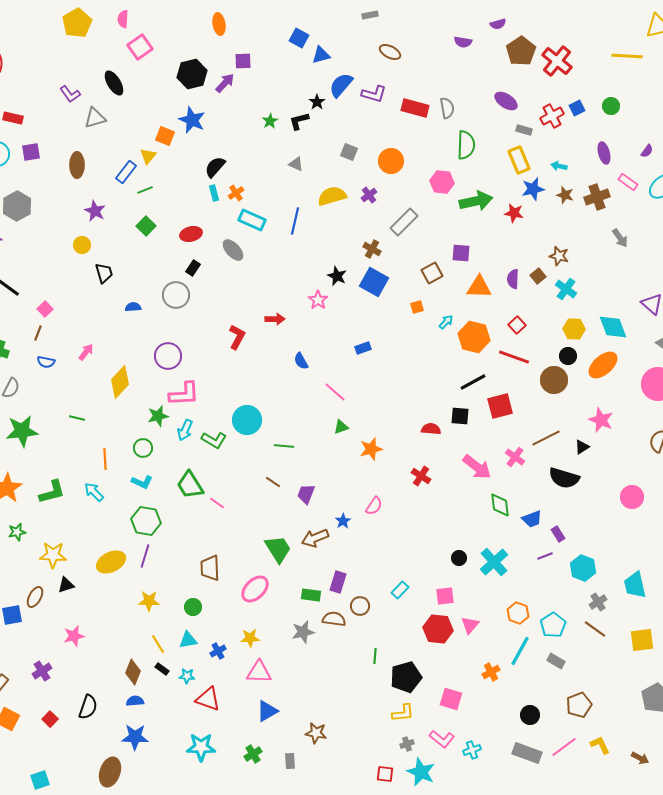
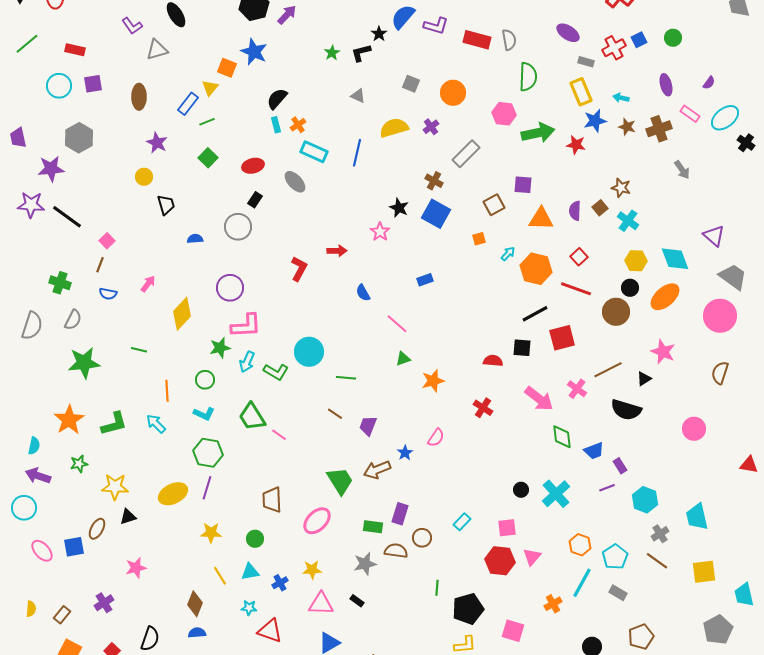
black rectangle: (162, 669) -> (357, 601), moved

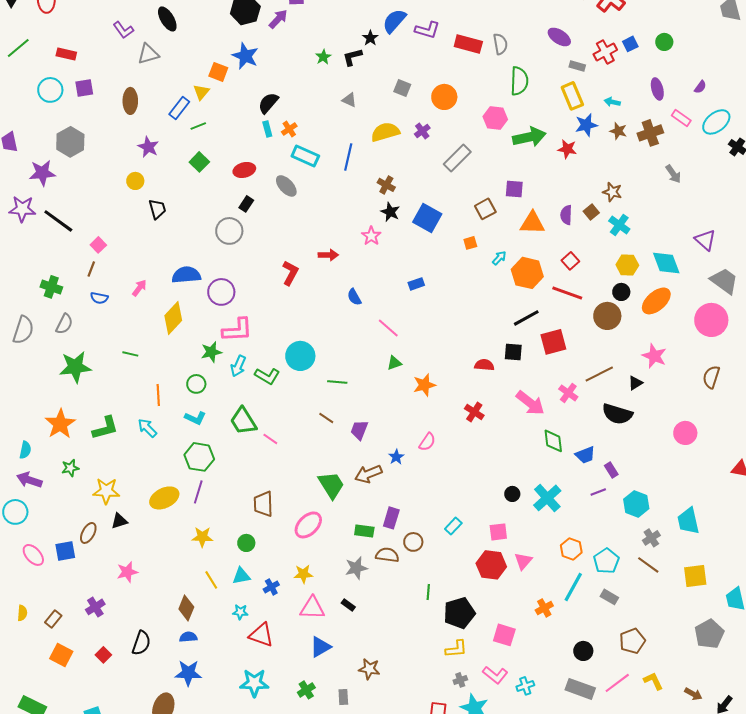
brown cross: (434, 181) -> (386, 185), moved
blue semicircle: (195, 239) -> (186, 275), moved, size x1.8

